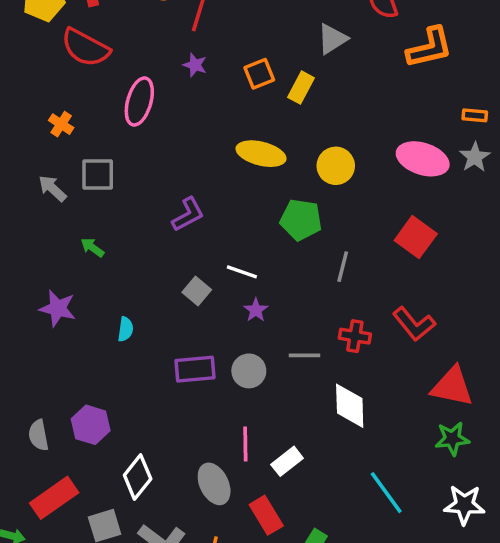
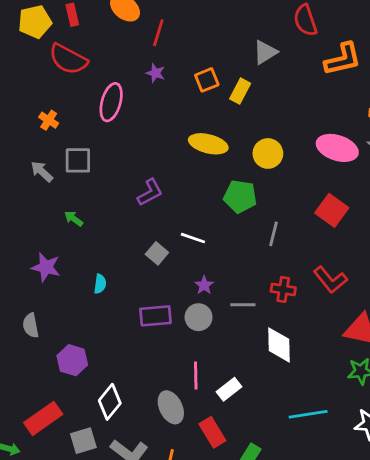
purple star: (256, 310) -> (204, 285), moved
gray semicircle: (39, 435) -> (31, 325), moved
cyan line: (386, 493) -> (308, 414), turned -63

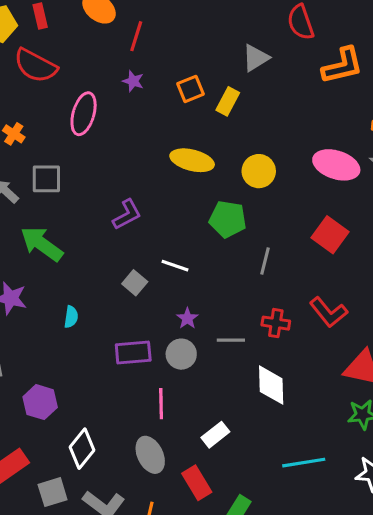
green arrow: (74, 219) -> (42, 244), size x2.0
pink line: (196, 375) -> (161, 404), moved

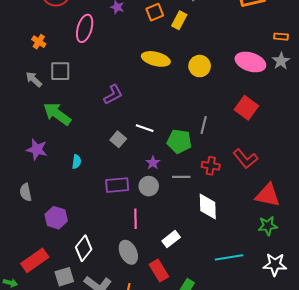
green pentagon: (228, 219) -> (179, 141), moved

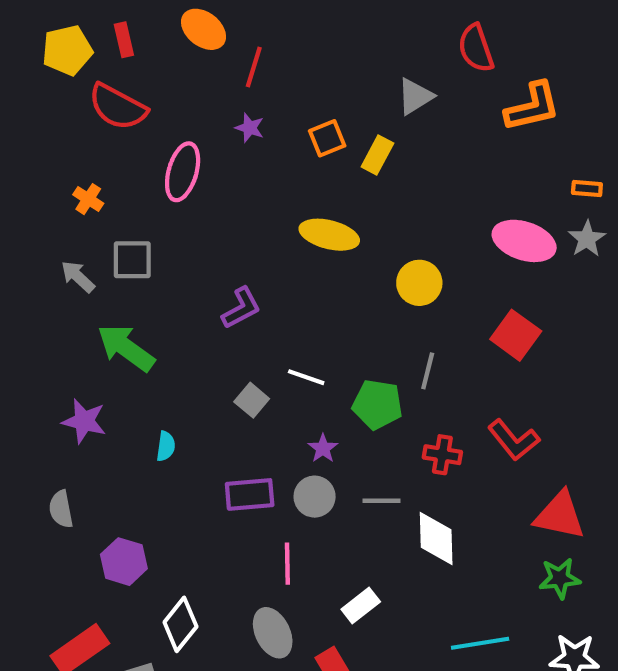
yellow circle: (200, 66) -> (419, 283), moved
gray line: (181, 177) -> (382, 501), moved

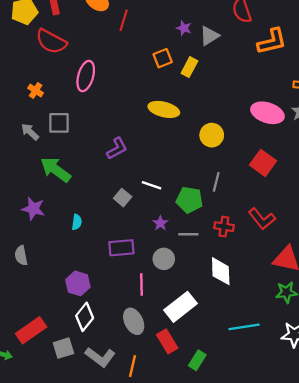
purple star: (250, 128) -> (184, 28), moved
gray circle: (315, 497) -> (164, 259), moved
gray line: (382, 501) -> (188, 234), moved
purple hexagon: (124, 562) -> (78, 283), moved
white rectangle: (361, 606) -> (180, 307), size x1.6

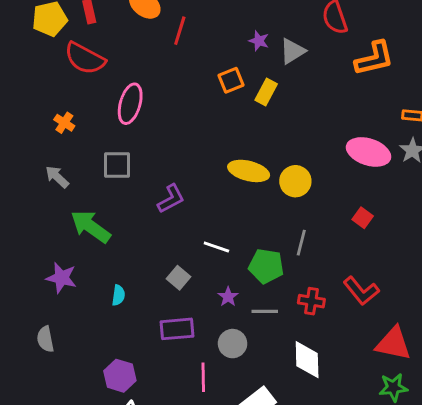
yellow ellipse: (164, 109) -> (249, 171), moved
gray square: (59, 123) -> (117, 165), moved
red square: (263, 163) -> (363, 218), size x0.6
gray square: (123, 198) -> (178, 278), moved

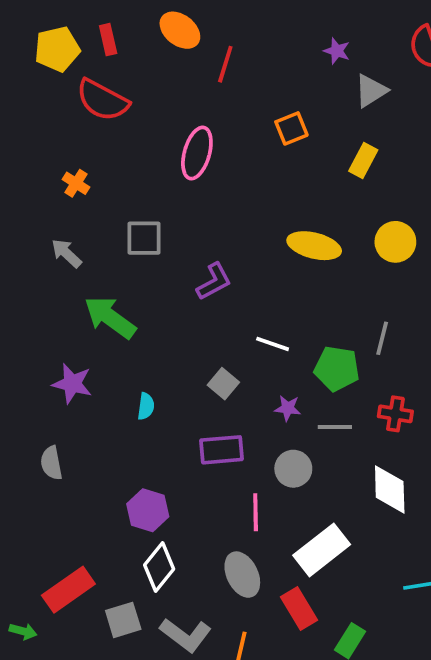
purple star: (259, 41) -> (337, 51), moved
yellow rectangle: (266, 92) -> (363, 161), moved
pink ellipse: (130, 104) -> (197, 153), moved
yellow circle: (295, 181) -> (395, 242), moved
purple star: (228, 297) -> (288, 408), turned -30

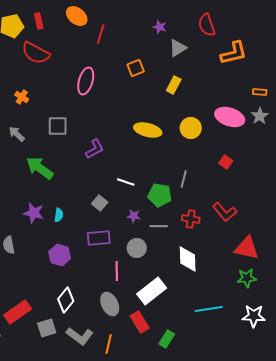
purple star: (72, 384) -> (34, 213), moved
purple hexagon: (148, 510) -> (60, 255), moved

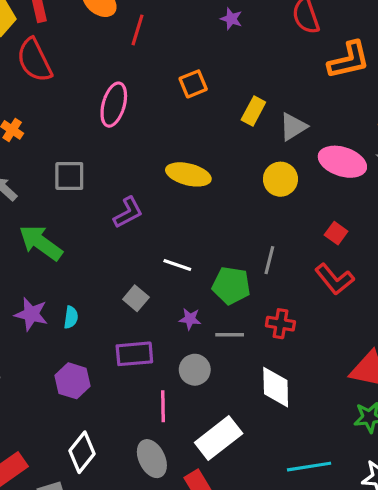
gray triangle: (178, 48) -> (293, 127), moved
red semicircle: (36, 53) -> (34, 60), turned 36
yellow ellipse: (148, 130) -> (188, 174), moved
red L-shape: (225, 212) -> (334, 279), moved

